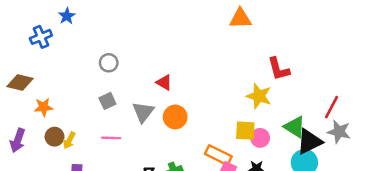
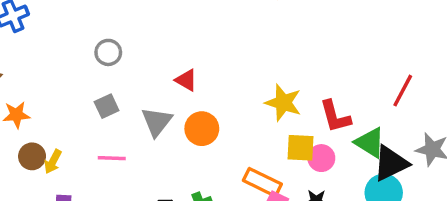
red L-shape: (279, 69) -> (335, 117), moved
yellow star: (259, 96) -> (283, 103), moved
red line: (332, 107) -> (403, 91), moved

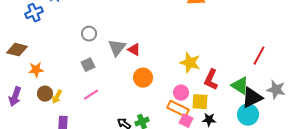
red L-shape: (335, 117) -> (211, 80), moved, turned 40
gray triangle: (157, 122) -> (117, 48), moved
yellow square: (301, 148) -> (200, 102), moved
pink line: (112, 158) -> (91, 95), turned -35
pink circle: (321, 158) -> (181, 93), moved

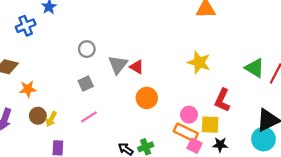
yellow star: (190, 63) -> (199, 62), moved
green triangle: (240, 86) -> (255, 68), moved

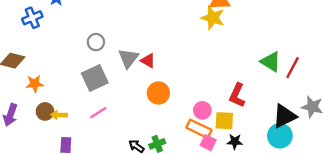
yellow star: (199, 62) -> (213, 18), moved
gray square: (86, 83) -> (95, 78), size x1.6
yellow arrow: (51, 119) -> (59, 115), turned 64

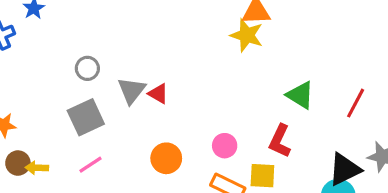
green triangle: (271, 62) -> (300, 95), moved
orange circle: (158, 93) -> (166, 158), moved
pink circle: (202, 110) -> (225, 146), moved

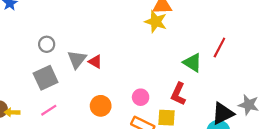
red line: (356, 103) -> (219, 48), moved

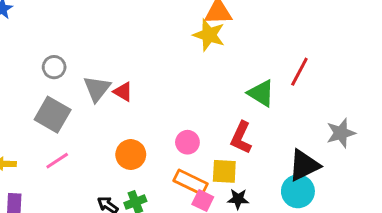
gray square: (46, 78) -> (53, 115), turned -35
gray star: (249, 105) -> (341, 133), moved, turned -30

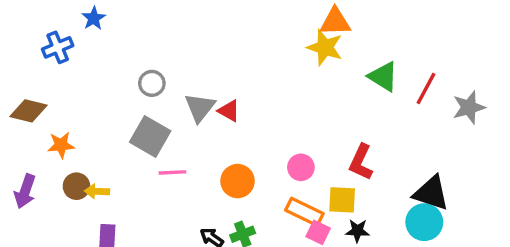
green triangle: (261, 93) -> (383, 77), moved
gray star: (341, 133) -> (469, 107), moved
pink line: (57, 161) -> (172, 172), moved, turned 30
black triangle: (304, 165) -> (431, 193), turned 44

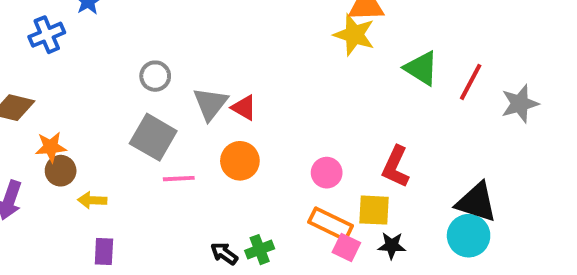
orange circle: (238, 181) -> (240, 161), moved
brown circle: (76, 186) -> (61, 171), moved

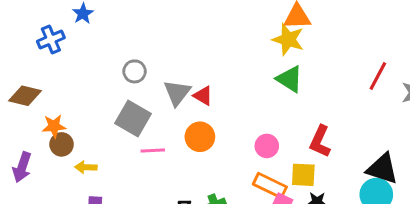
green triangle: (421, 68) -> (290, 79), moved

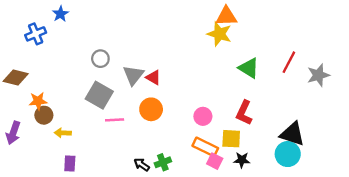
green triangle: (290, 79) -> (249, 68), moved

